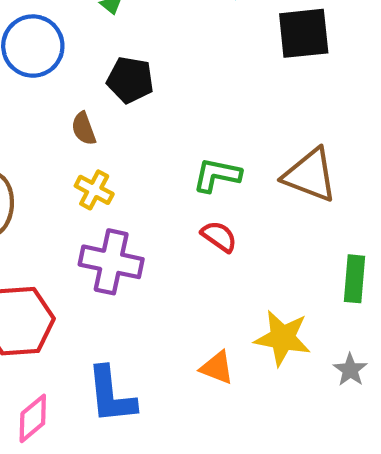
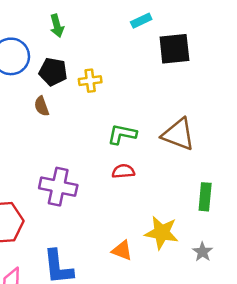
black pentagon: (130, 80) -> (53, 72), moved
yellow cross: (94, 190) -> (90, 81), moved, turned -35
red semicircle: (219, 236) -> (123, 171), turned -40

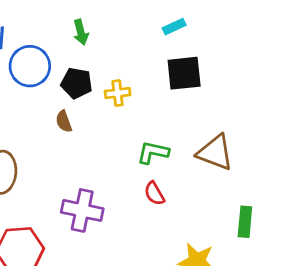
black square: (174, 49) -> (184, 73), moved
red semicircle: (123, 171) -> (154, 193), turned -115

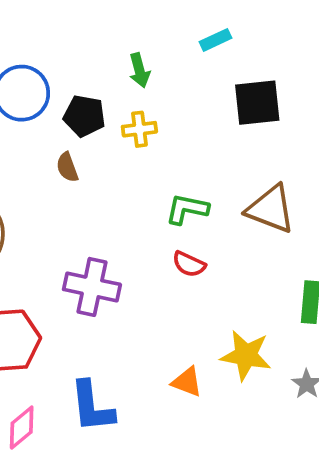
green arrow: (81, 32) -> (139, 70), moved
black square: (184, 73) -> (257, 103), moved
red semicircle: (154, 193) -> (189, 264), turned -35

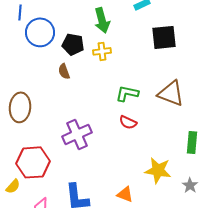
green arrow: (139, 70) -> (102, 20), size x1.4
purple cross: (92, 287) -> (77, 134), turned -36
orange triangle: (187, 382) -> (125, 194), moved

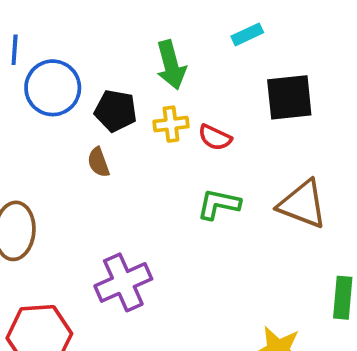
red semicircle: (128, 122) -> (215, 137), moved

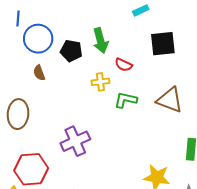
green arrow: (171, 65) -> (100, 41), moved
yellow cross: (171, 124) -> (100, 82), moved
brown semicircle: (98, 162) -> (39, 73), moved

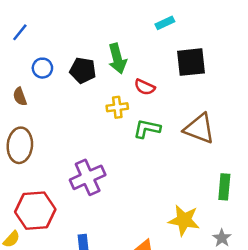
blue line: (18, 19) -> (20, 32), turned 35
blue circle: (38, 39) -> (42, 68), moved, size x0.6
brown semicircle: (39, 73) -> (20, 97), moved

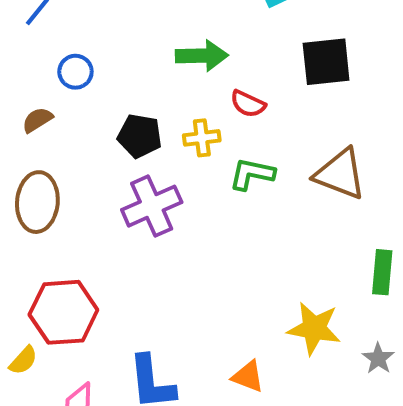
green arrow: (117, 59) -> (202, 56), turned -76
black pentagon: (83, 70) -> (140, 136), moved
brown semicircle: (20, 97) -> (37, 120), turned 78
purple cross: (88, 177) -> (152, 206), moved

